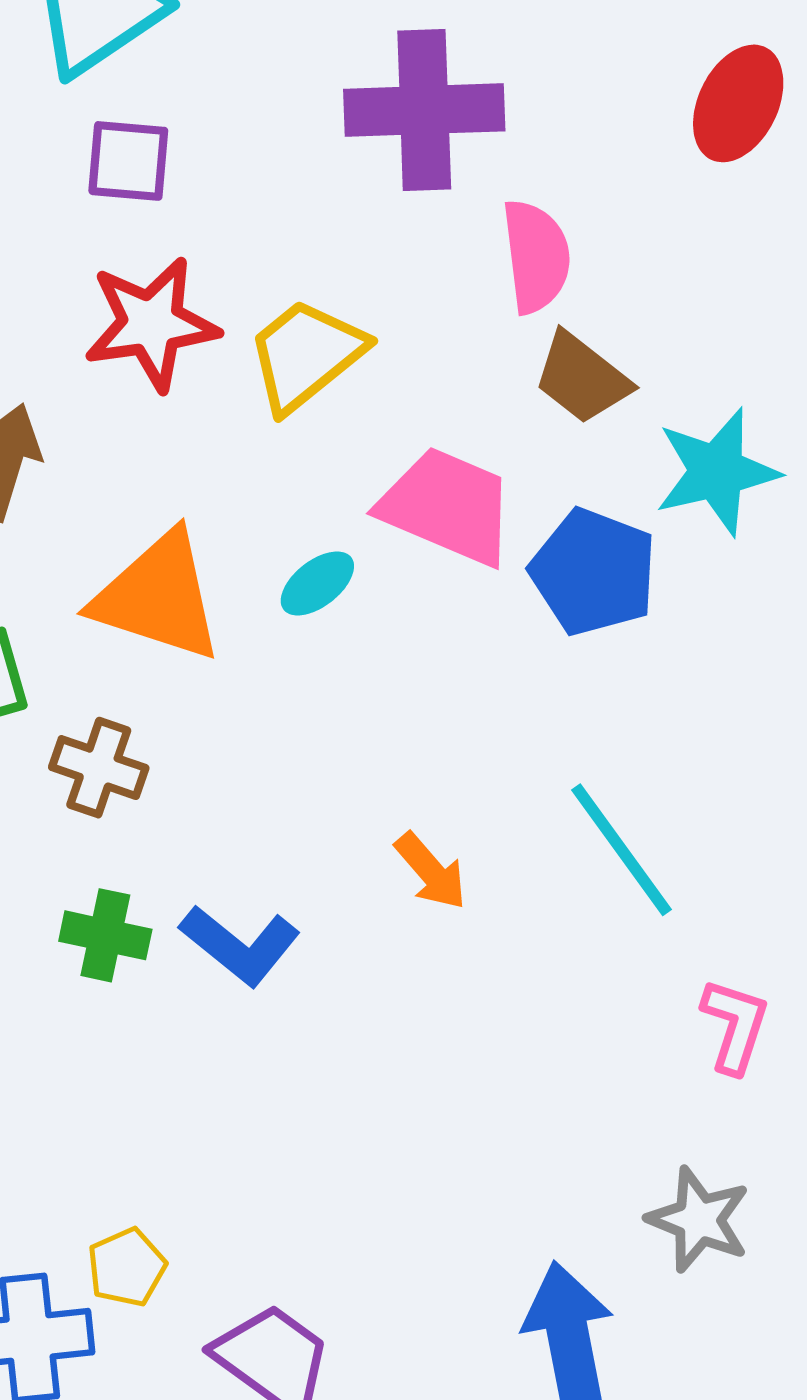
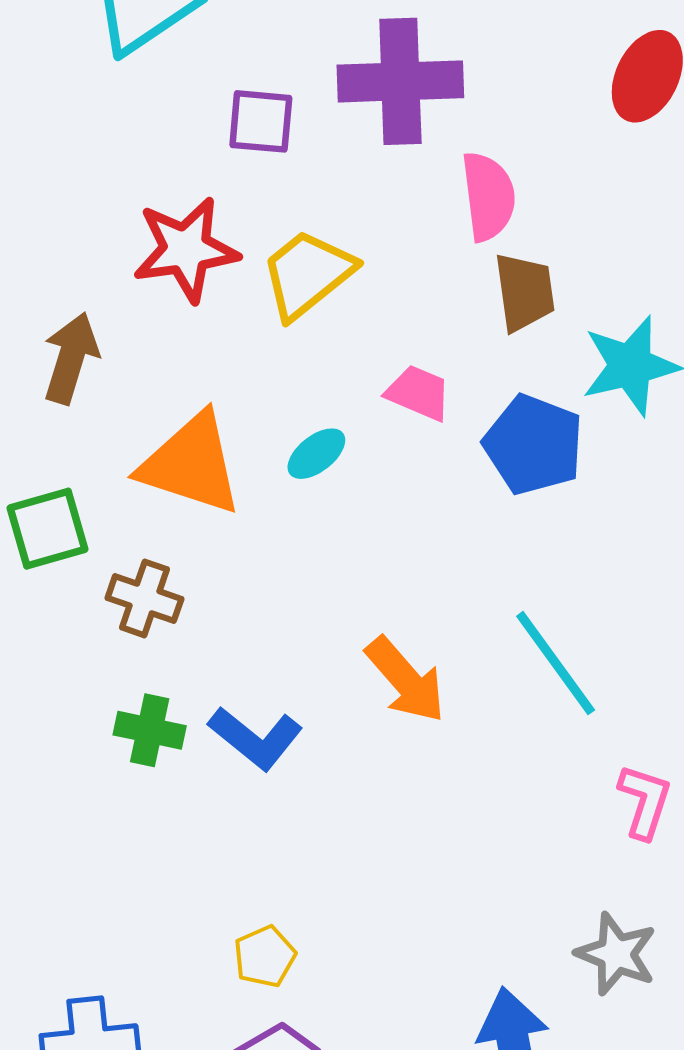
purple square: (128, 161) -> (261, 121), moved
brown trapezoid: (582, 378) -> (524, 292), turned -136
pink trapezoid: (447, 506) -> (418, 393), size x0.6
orange arrow: (431, 871) -> (406, 680), size x1.4
yellow pentagon: (127, 1267) -> (265, 956), moved

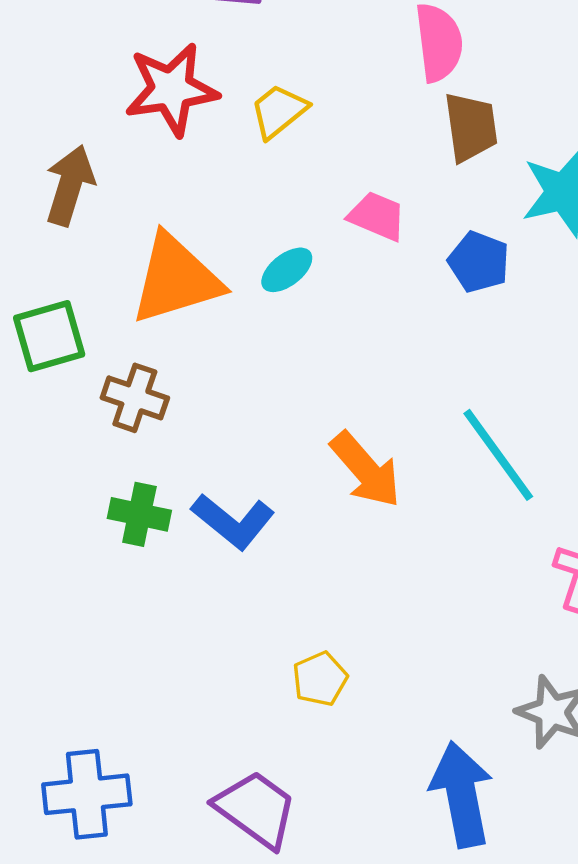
yellow trapezoid: (307, 274) -> (279, 111), size x0.7
blue pentagon: (534, 445) -> (479, 262), size x0.7
orange triangle: (191, 464) -> (176, 279), turned -35
yellow pentagon: (265, 956) -> (320, 679), moved

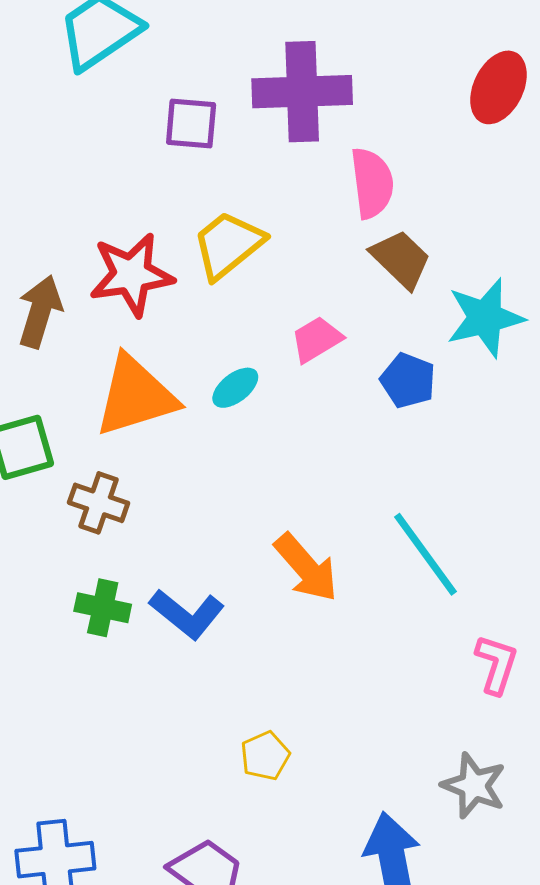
red star: (171, 89) -> (131, 275), moved
yellow trapezoid: (279, 111) -> (228, 245), size x1.4
brown trapezoid: (471, 127) -> (401, 259), turned -38
pink trapezoid: (377, 216) -> (317, 339), turned -54

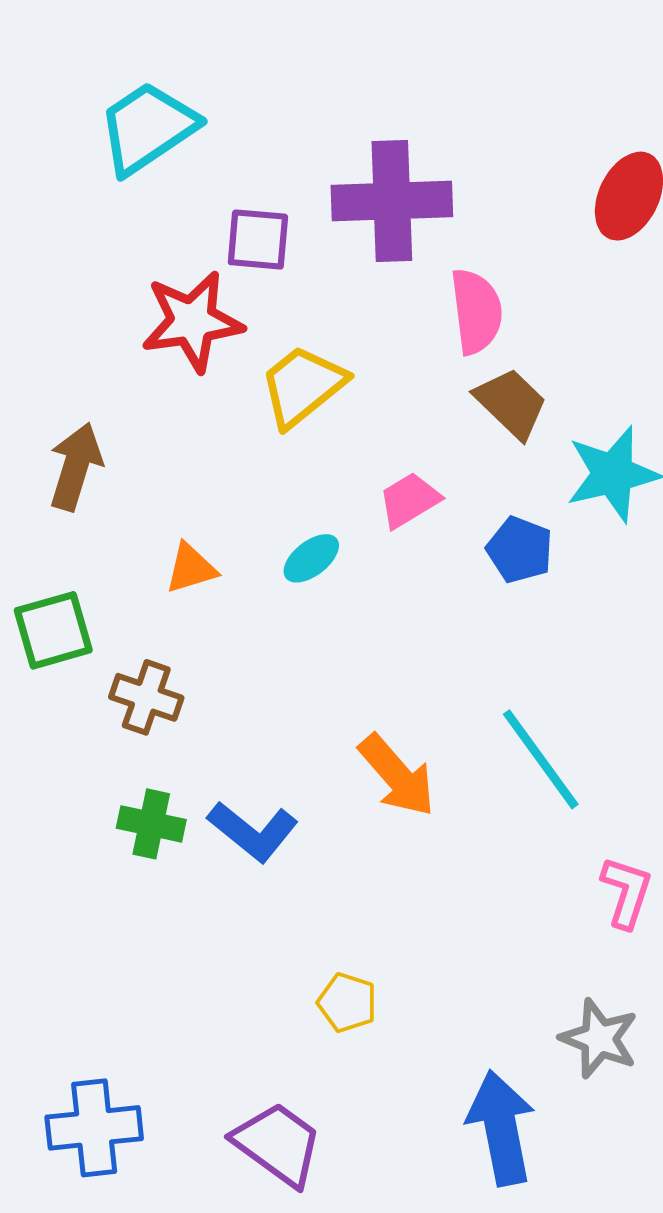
red star: (131, 275) -> (192, 321), moved
orange triangle: (136, 396) -> (191, 568), size x0.5
yellow pentagon: (265, 756) -> (347, 1003), turned -30

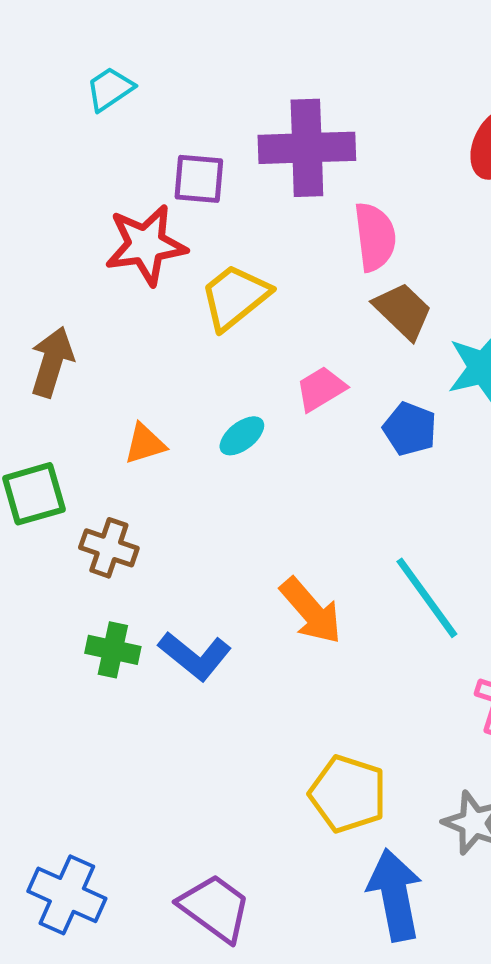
cyan trapezoid: (148, 128) -> (110, 89), size x0.6
yellow pentagon: (347, 1003) -> (348, 794), moved, size x1.6
blue cross: (94, 1128) -> (67, 895), turned 30

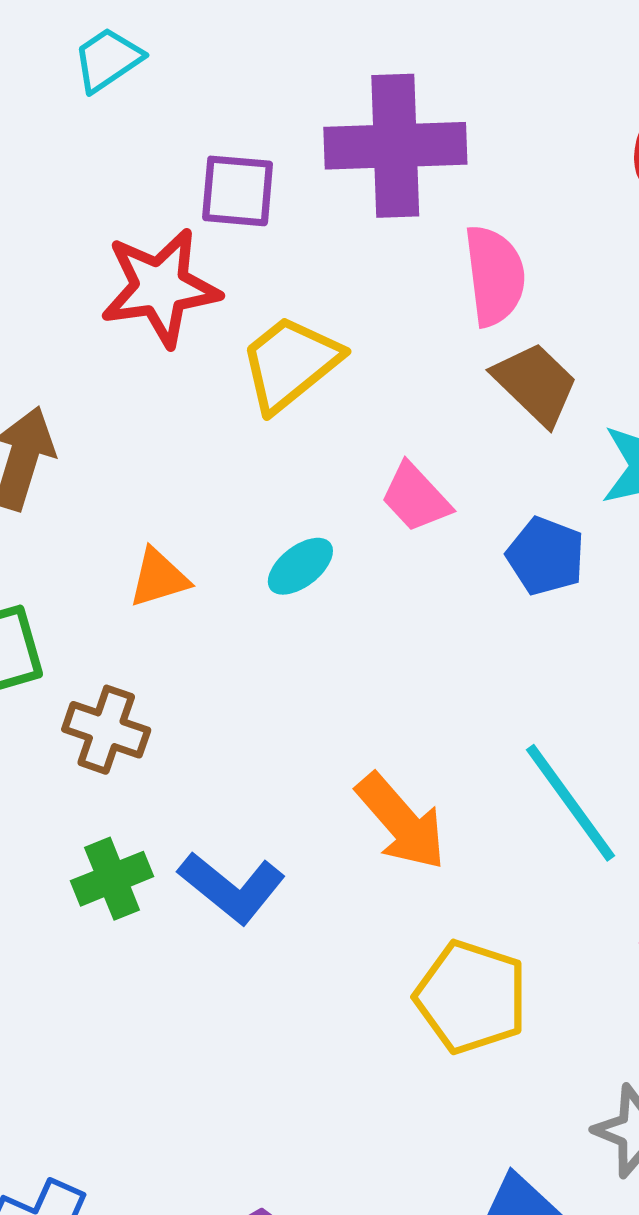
pink trapezoid: (321, 389) -> (416, 498), turned -102
green cross: (113, 650) -> (112, 879), turned -34
yellow pentagon: (348, 794) -> (471, 997), moved

